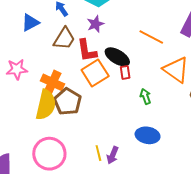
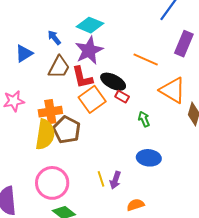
purple star: (95, 24) -> (89, 50), size x1.6
red rectangle: (125, 72) -> (122, 97), turned -48
orange cross: (53, 82) -> (50, 112), turned -30

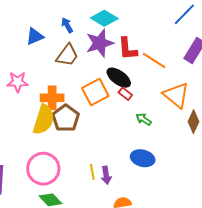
red L-shape: (82, 77) -> (127, 49), moved
green arrow: (144, 119) -> (144, 119), turned -42
purple arrow: (115, 180) -> (106, 175), turned -36

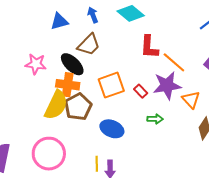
purple star: (100, 43) -> (167, 85), moved
black ellipse: (119, 78) -> (72, 64), moved
orange triangle: (176, 95) -> (191, 100), size x0.7
green arrow: (144, 119) -> (155, 119), turned 140
blue ellipse: (143, 158) -> (112, 129), moved

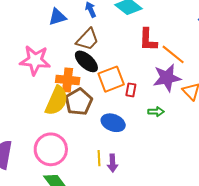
pink star: (36, 64) -> (35, 60), size x1.4
black ellipse: (72, 64) -> (86, 61), moved
red rectangle: (141, 91) -> (131, 90), moved, turned 56

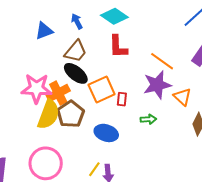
red L-shape: (148, 40) -> (118, 47), moved
pink star: (35, 60) -> (36, 88), moved
orange cross: (68, 80) -> (58, 93), turned -30
yellow line: (99, 158) -> (94, 169), turned 42

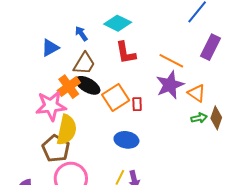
orange cross: (58, 93) -> (69, 87), moved
brown pentagon: (71, 114) -> (56, 149), moved
green arrow: (148, 119) -> (199, 118), moved

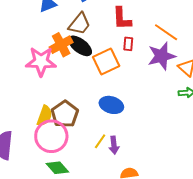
red rectangle: (137, 104) -> (128, 44), moved
yellow semicircle: (67, 130) -> (45, 116), moved, size x0.7
brown pentagon: (56, 149) -> (65, 114), moved

